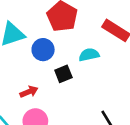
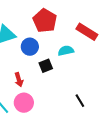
red arrow: (29, 92) -> (19, 80), turned 96

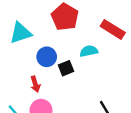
blue circle: (30, 47) -> (47, 57), moved

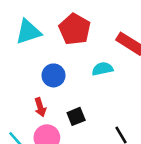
cyan triangle: (20, 33) -> (28, 32), moved
black square: (66, 68) -> (76, 116), moved

